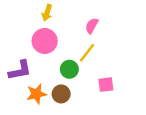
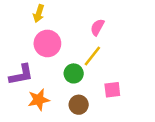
yellow arrow: (47, 13) -> (39, 14), moved
brown circle: (61, 94) -> (79, 105), moved

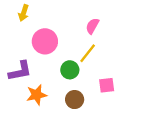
yellow arrow: (39, 14) -> (24, 13), moved

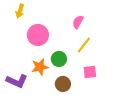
yellow line: (88, 53) -> (84, 45), moved
purple L-shape: (20, 71) -> (17, 81), moved, turned 35
orange star: (37, 95) -> (40, 67), moved

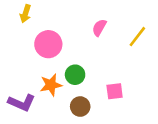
yellow line: (84, 45) -> (137, 37), moved

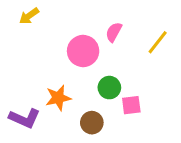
yellow arrow: (25, 14) -> (29, 16), turned 36
pink circle: (48, 44) -> (83, 51), moved
green circle: (75, 75) -> (109, 88), moved

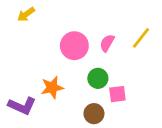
pink semicircle: (114, 32) -> (107, 43), moved
brown circle: (92, 123) -> (94, 114), moved

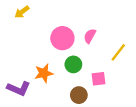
yellow line: (141, 38) -> (118, 52), moved
green circle: (98, 78) -> (73, 64), moved

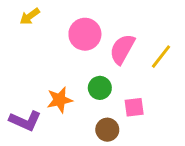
pink semicircle: (90, 36) -> (122, 49), size x1.5
pink circle: (62, 38) -> (85, 34), moved
yellow line: (118, 52) -> (161, 57), moved

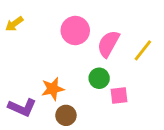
yellow arrow: (30, 16) -> (14, 24), moved
green circle: (100, 88) -> (99, 78), moved
brown circle: (107, 130) -> (66, 115), moved

